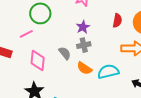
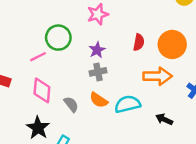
green circle: (40, 13) -> (58, 38), moved
pink line: (26, 34) -> (38, 57), moved
gray semicircle: (65, 53) -> (71, 104), moved

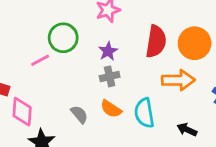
red semicircle: (139, 42) -> (156, 41), size x1.6
pink diamond: (42, 90) -> (22, 112), moved
cyan semicircle: (127, 104) -> (144, 113), turned -85

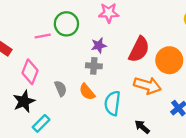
pink diamond: (22, 112) -> (30, 72), moved

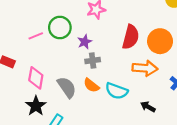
pink line: (43, 36) -> (36, 36), moved
purple star: (99, 45) -> (85, 42), moved
gray semicircle: (61, 89) -> (67, 87), size x1.5
cyan semicircle: (112, 103) -> (117, 91), turned -65

